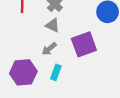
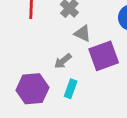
gray triangle: (53, 25) -> (83, 33), moved

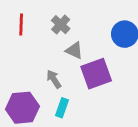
gray arrow: (63, 61) -> (54, 79), turned 96

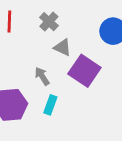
purple square: (96, 74) -> (84, 71), turned -36

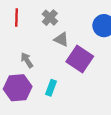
gray arrow: (42, 76) -> (27, 60), moved

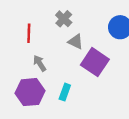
red line: (16, 18) -> (29, 33), moved

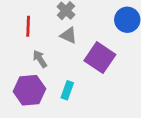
gray triangle: (76, 42) -> (69, 35), moved

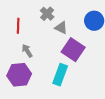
gray triangle: (69, 35) -> (61, 28), moved
cyan rectangle: (67, 90) -> (60, 75), moved, size x1.5

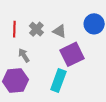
gray cross: (47, 14) -> (36, 29), moved
purple square: (73, 50) -> (72, 54), turned 30

